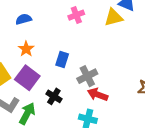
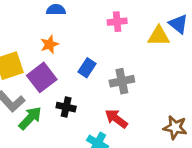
gray cross: (87, 76) -> (122, 81), moved
black cross: (54, 96) -> (66, 107), turned -35

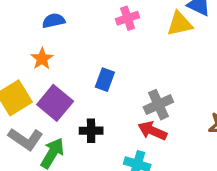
orange star: (49, 44) -> (42, 59), moved
gray cross: (122, 81) -> (158, 105), moved

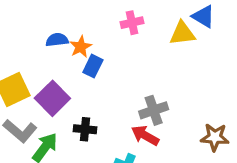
blue semicircle: (54, 21) -> (57, 40), moved
orange star: (42, 59) -> (81, 47), moved
blue rectangle: (105, 80) -> (93, 66), moved

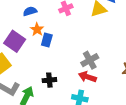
blue semicircle: (57, 40) -> (30, 11), moved
purple square: (52, 98) -> (15, 41), moved

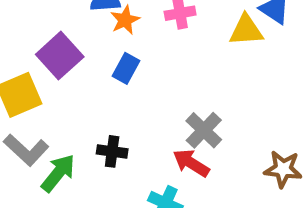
orange star: (37, 29) -> (125, 20), moved
gray cross: (90, 60) -> (204, 130), turned -30

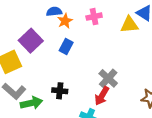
red arrow: (191, 163) -> (102, 96), turned -90
green arrow: (58, 173) -> (31, 103), turned 40

